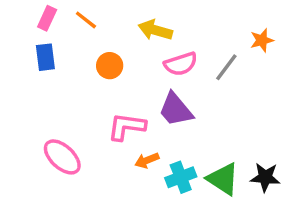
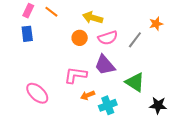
orange circle: (110, 66) -> (80, 38), moved
green triangle: (223, 179) -> (135, 82), moved

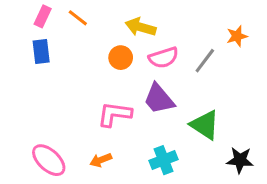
pink ellipse: (37, 93) -> (49, 160), moved
orange arrow: (88, 95) -> (101, 160), moved

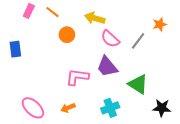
blue rectangle: (41, 51) -> (15, 49), moved
orange circle: (121, 58) -> (67, 35), moved
pink semicircle: (164, 58) -> (110, 39), turned 60

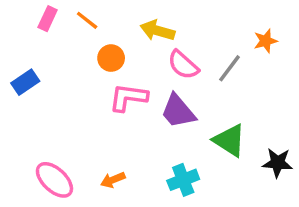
blue rectangle: (15, 49) -> (25, 82), turned 63
pink L-shape: (77, 77) -> (128, 97), moved
black star: (162, 108) -> (278, 163), moved

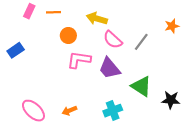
orange line: (87, 20) -> (54, 12), turned -40
orange star: (266, 41) -> (172, 26), moved

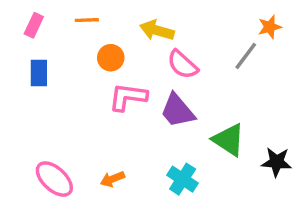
pink rectangle: (29, 11) -> (34, 25), moved
orange star: (172, 26) -> (270, 27), moved
gray line: (141, 42) -> (246, 56), moved
blue rectangle: (16, 50) -> (39, 73), moved, turned -56
cyan cross: (113, 111) -> (183, 179), turned -36

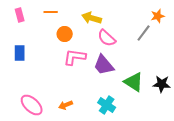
pink rectangle: (34, 25) -> (20, 15), turned -40
blue rectangle: (39, 73) -> (20, 53), moved
black star: (277, 162) -> (162, 84), moved

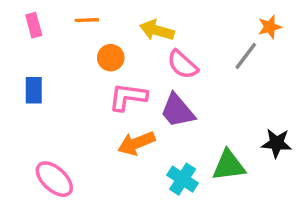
green triangle: (134, 82) -> (229, 165), moved, turned -40
orange arrow: (66, 105) -> (136, 143), moved, size x1.5

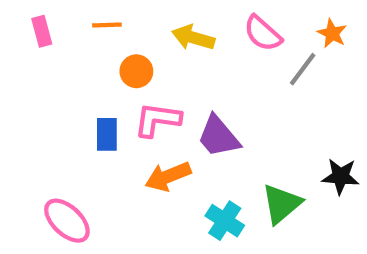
orange star: (270, 27) -> (332, 33), turned -30
pink semicircle: (183, 65) -> (263, 33), moved
blue rectangle: (34, 90) -> (107, 134), moved
green triangle: (229, 165) -> (282, 204), turned -33

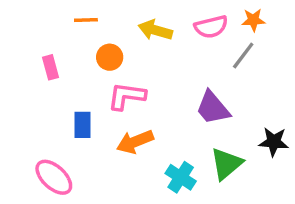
pink rectangle: (42, 31) -> (50, 67), moved
pink semicircle: (263, 33) -> (211, 27), turned -56
orange star: (332, 33) -> (253, 20), moved, turned -30
blue rectangle: (107, 134) -> (83, 125), moved
purple trapezoid: (218, 136) -> (213, 108), moved

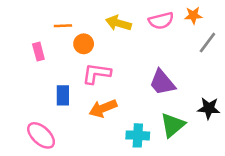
orange line: (86, 20) -> (63, 26), moved
gray line: (243, 56) -> (207, 43), moved
cyan cross: (181, 177) -> (138, 135), turned -30

